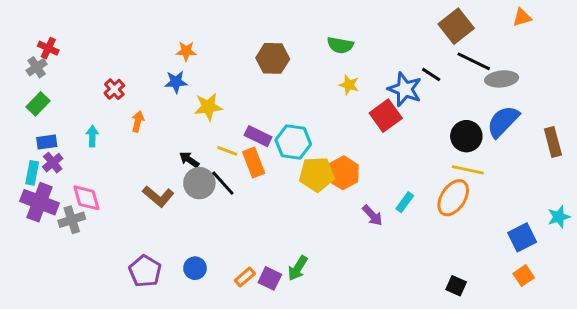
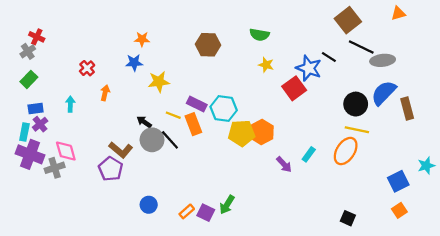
brown rectangle: (553, 142) -> (407, 108), moved
purple pentagon: (145, 271) -> (111, 169), moved

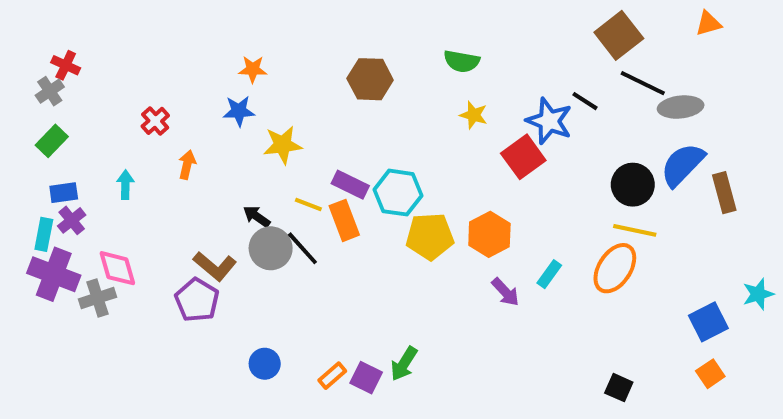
orange hexagon: (262, 132) -> (489, 234), moved

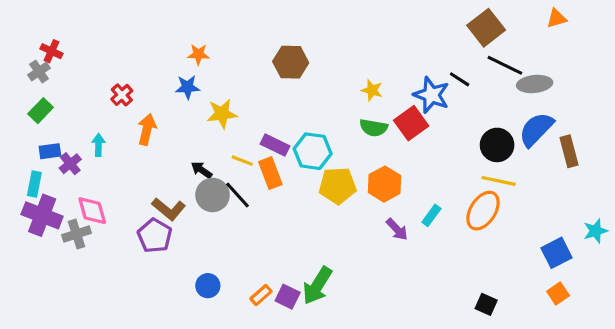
green semicircle: (462, 61) -> (374, 128), moved
orange arrow: (187, 165) -> (147, 129), size x1.4
purple cross: (72, 220) -> (70, 164), moved
green arrow: (404, 364) -> (317, 286), size x1.4

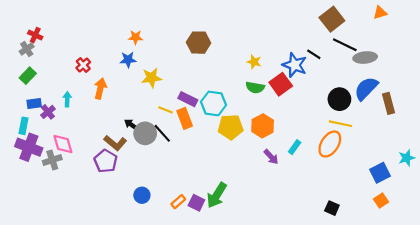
black arrow: (202, 170) -> (131, 125), moved

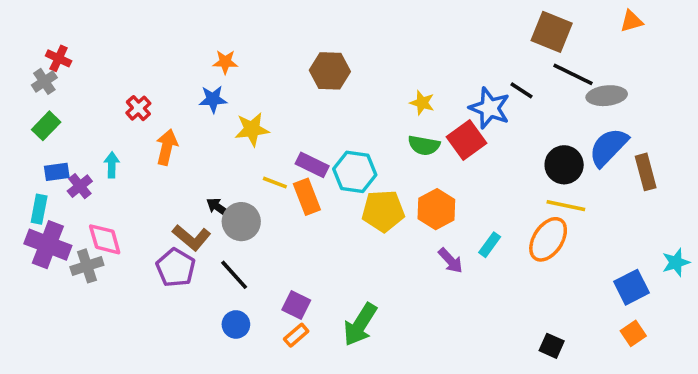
brown square: (332, 19) -> (552, 32), turned -30
black line: (162, 133) -> (234, 275), moved
purple square: (196, 203) -> (296, 305), moved

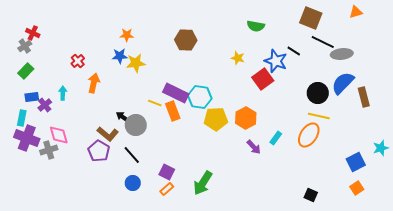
yellow star: (252, 129) -> (136, 63), moved
green semicircle: (424, 145) -> (256, 26), moved
purple rectangle: (312, 165) -> (176, 93), size x1.4

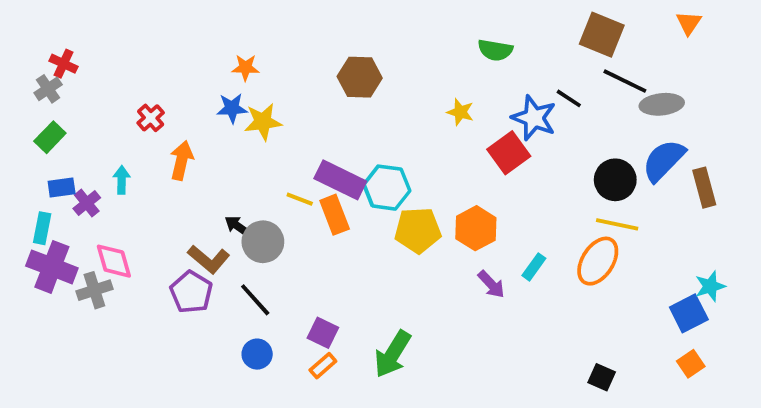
orange triangle: (356, 12) -> (689, 23), turned -40
cyan star: (381, 148) -> (710, 286), moved

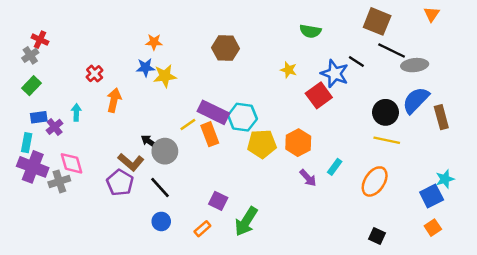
yellow line: (300, 199) -> (188, 124), turned -56
orange ellipse: (598, 261) -> (375, 181), moved
purple square: (323, 333) -> (218, 201), moved

